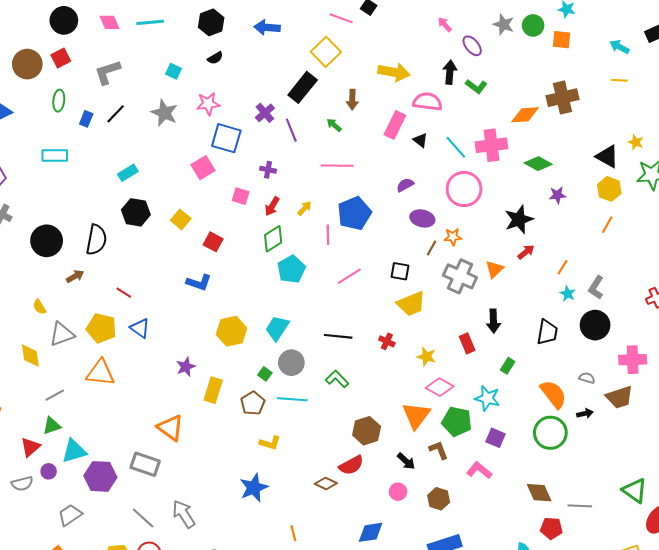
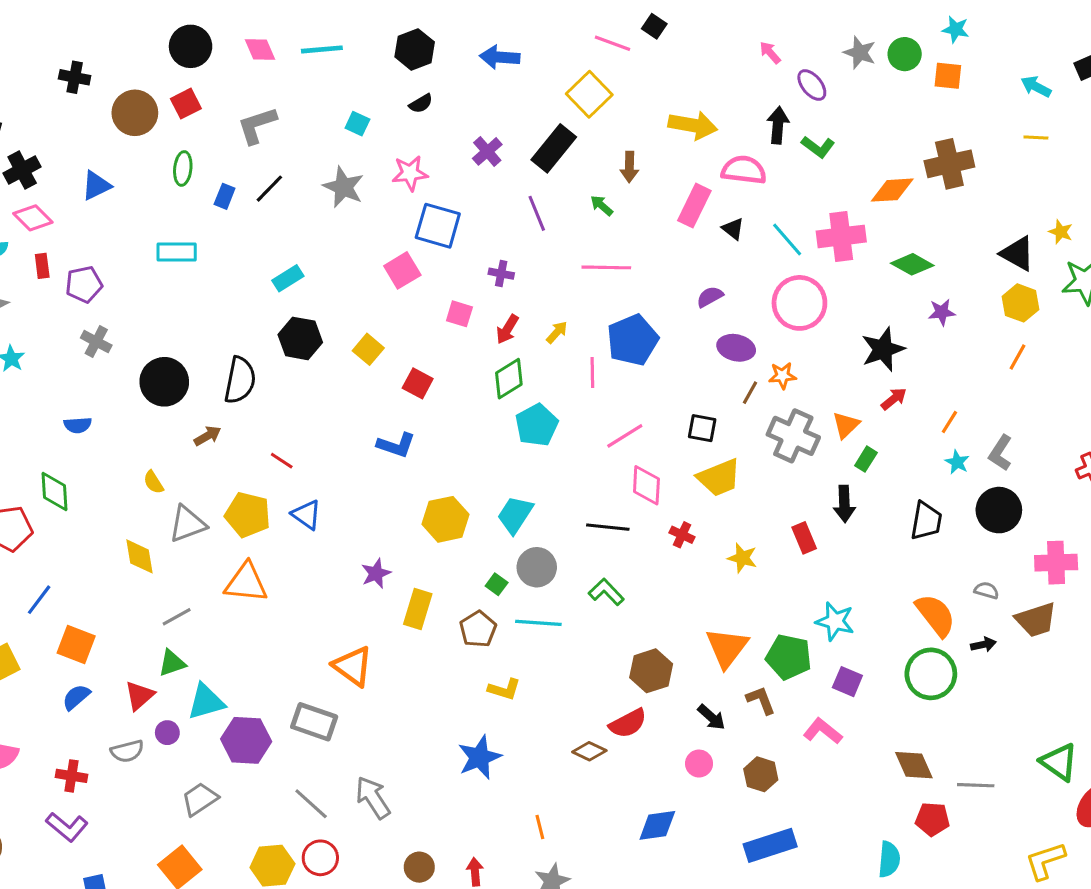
purple cross: (265, 113) -> (487, 151), moved
green rectangle: (508, 366) -> (866, 459), moved
pink diamond: (440, 387) -> (646, 485), moved, turned 64

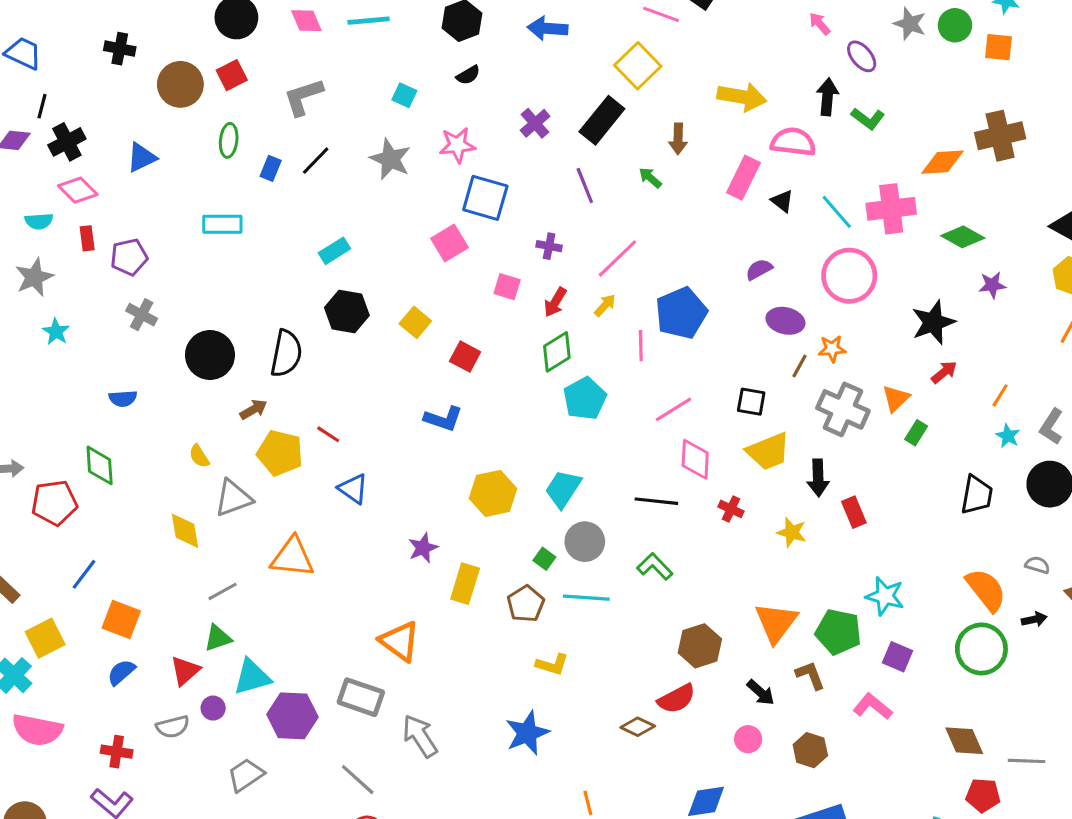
pink line: (606, 267) -> (617, 259), moved, turned -45
black arrow: (844, 504) -> (818, 478), moved
yellow pentagon: (248, 515) -> (280, 453), moved
gray arrow: (373, 798) -> (420, 736), moved

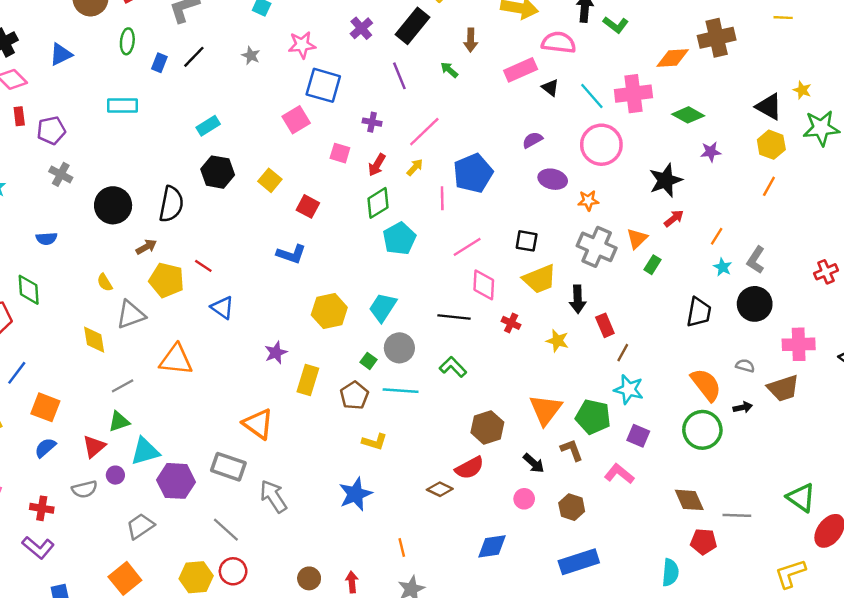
gray star: (390, 159) -> (251, 56), size x0.6
pink rectangle: (743, 178) -> (521, 70), turned 40
brown line: (799, 366) -> (623, 353), moved

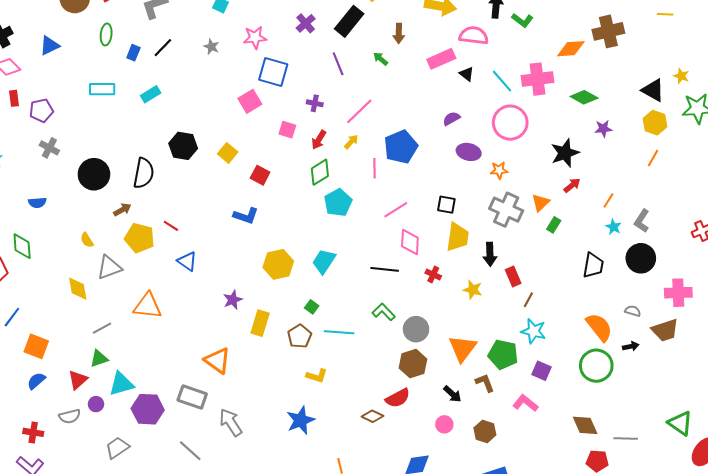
cyan rectangle: (208, 126) -> (151, 94), moved
yellow trapezoid: (540, 279) -> (458, 237), turned -60
gray circle: (399, 348) -> (416, 329), moved

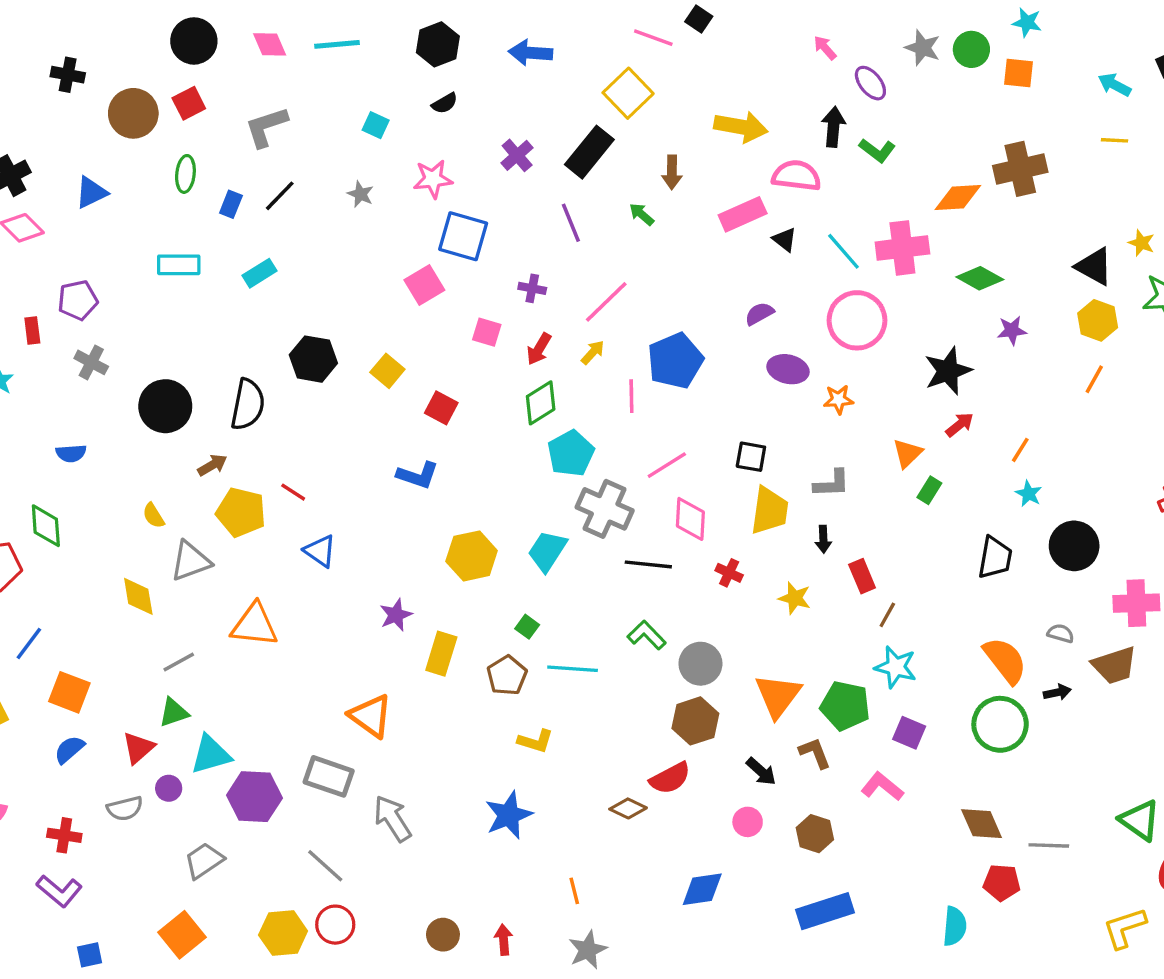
red rectangle: (14, 98) -> (32, 330), moved
gray cross: (506, 210) -> (605, 509), moved
gray L-shape: (642, 221) -> (832, 484), moved, turned -125
black arrow: (490, 254) -> (823, 539), size x0.7

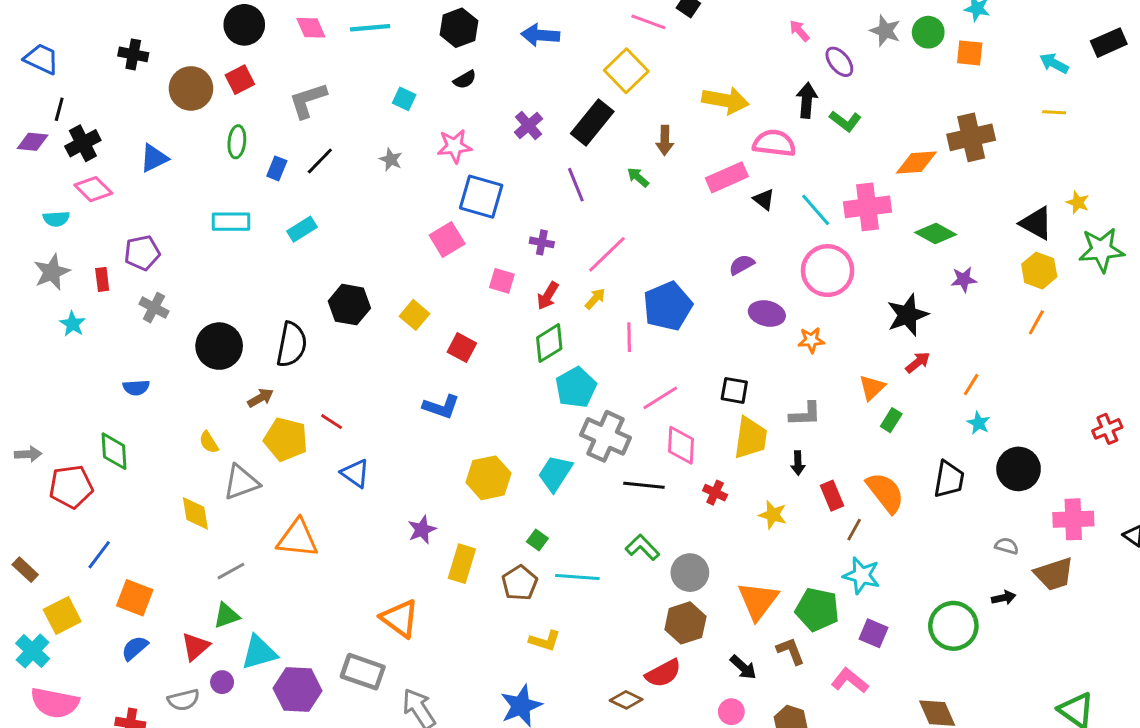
orange semicircle: (1005, 660) -> (885, 493), moved

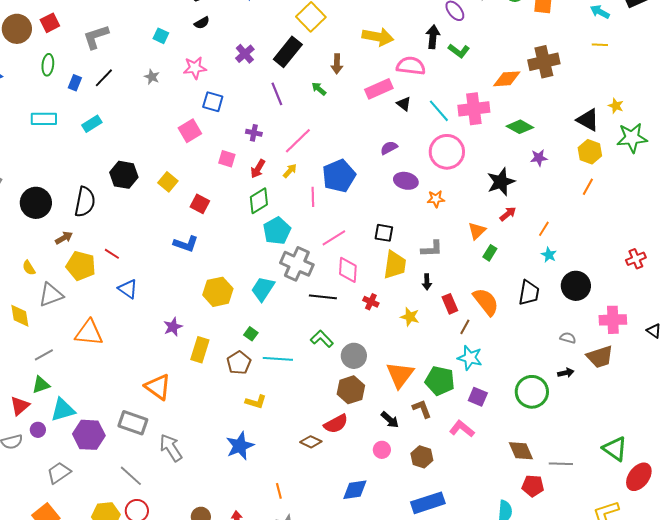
blue square: (481, 197) -> (213, 102), size x0.7

